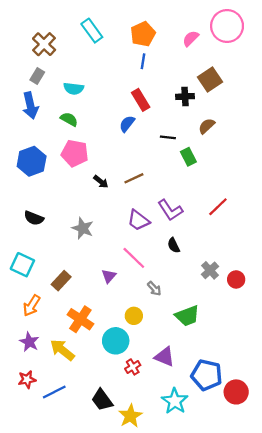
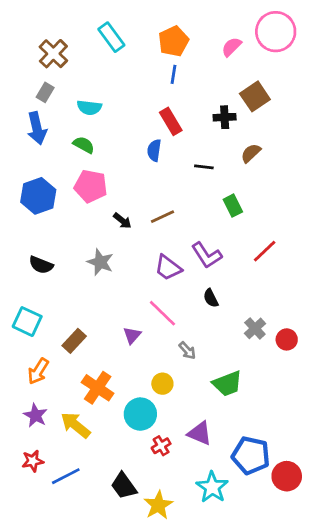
blue semicircle: (127, 124) -> (154, 150), turned -30
green rectangle: (188, 157) -> (233, 206), moved
gray star: (83, 228) -> (100, 262), moved

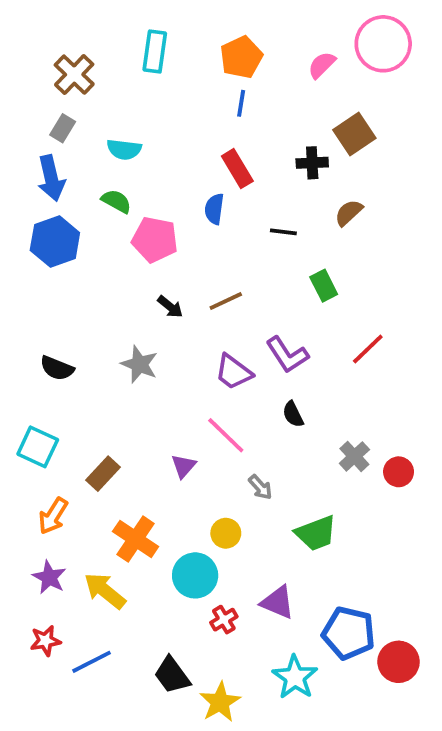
cyan rectangle: (111, 37) -> (155, 51), turned 44
pink pentagon: (91, 186) -> (155, 240), moved
blue hexagon: (38, 196) -> (55, 242), moved

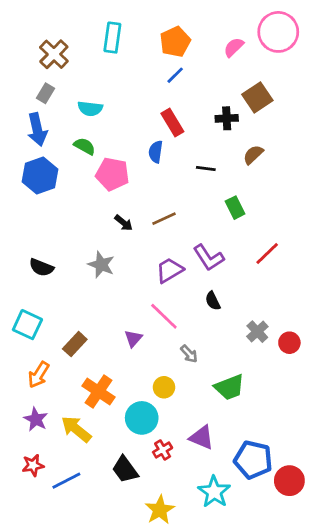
blue line: (241, 103) -> (175, 75), turned 36
purple trapezoid: (233, 372) -> (170, 270), turned 112
black trapezoid: (172, 675) -> (125, 469), moved

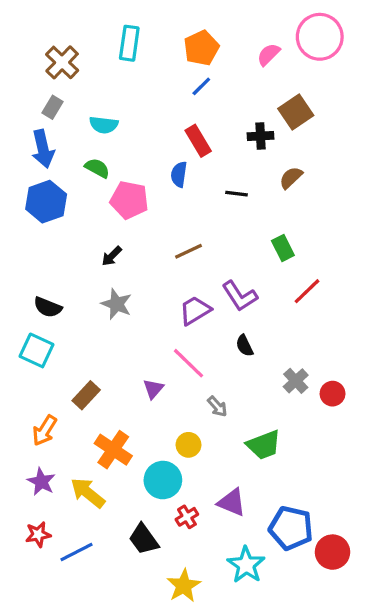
green rectangle: (235, 208) -> (283, 248), moved
black arrow: (124, 223) -> (112, 256), moved, turned 96
cyan square: (27, 325) -> (36, 350), moved

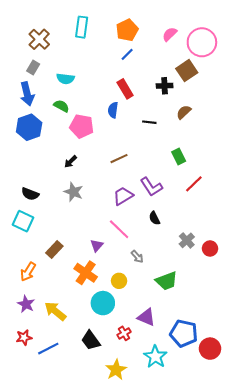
pink circle: (320, 37) -> (202, 42), moved
orange cross: (113, 450) -> (86, 273), moved
red cross: (187, 517) -> (124, 333), moved

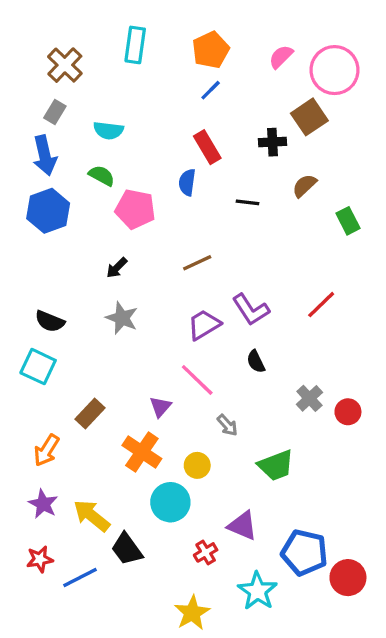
green rectangle: (179, 157) -> (348, 221), moved
black trapezoid: (91, 340) -> (127, 549), moved

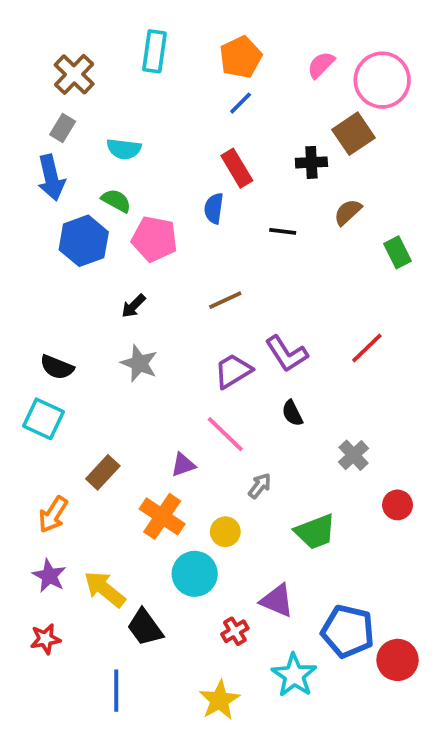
blue hexagon: (48, 211) -> (84, 241), moved
purple triangle: (160, 407) -> (183, 465), turned 30
red circle: (348, 412) -> (398, 505), moved
gray arrow: (227, 425) -> (260, 486), turned -100
blue line: (80, 578) -> (116, 691), moved, turned -63

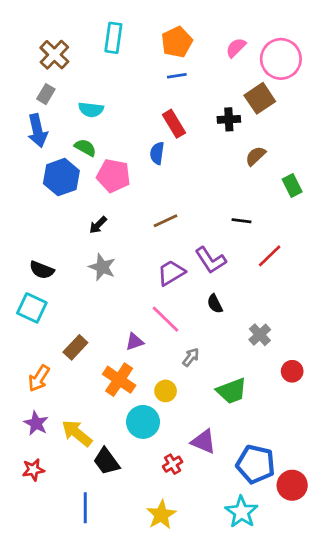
blue line: (241, 103) -> (177, 76), turned 36
black line: (283, 231) -> (241, 221), moved
cyan star: (294, 675) -> (241, 512), moved

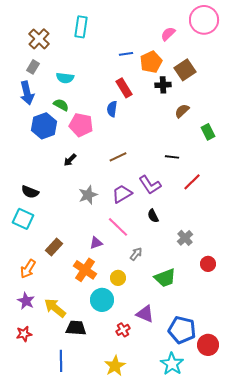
orange pentagon: (177, 42) -> (151, 62), moved
pink circle: (281, 59) -> (204, 20), moved
gray star: (102, 267) -> (88, 195), moved, turned 30
black trapezoid: (106, 461) -> (76, 328), turned 130

